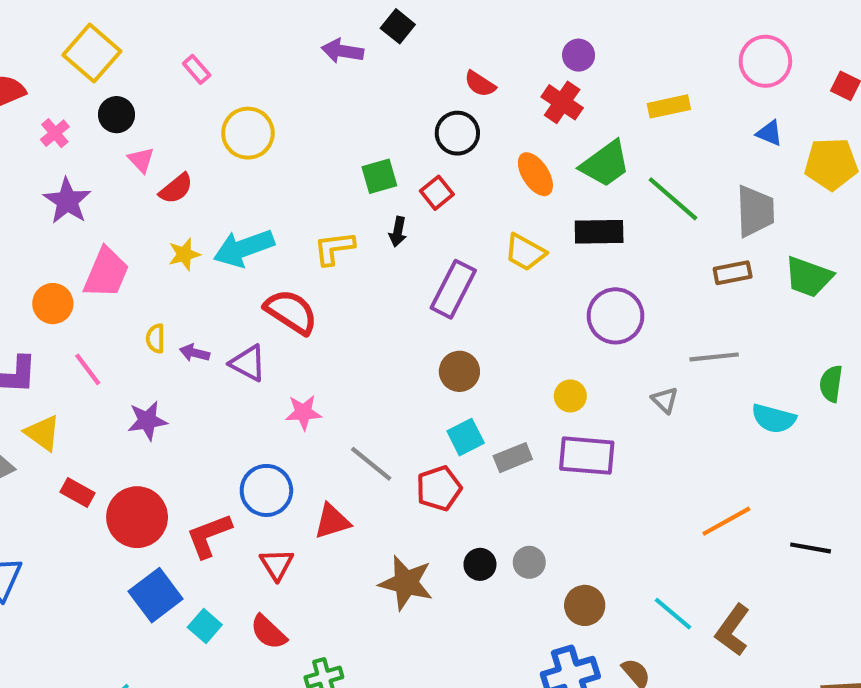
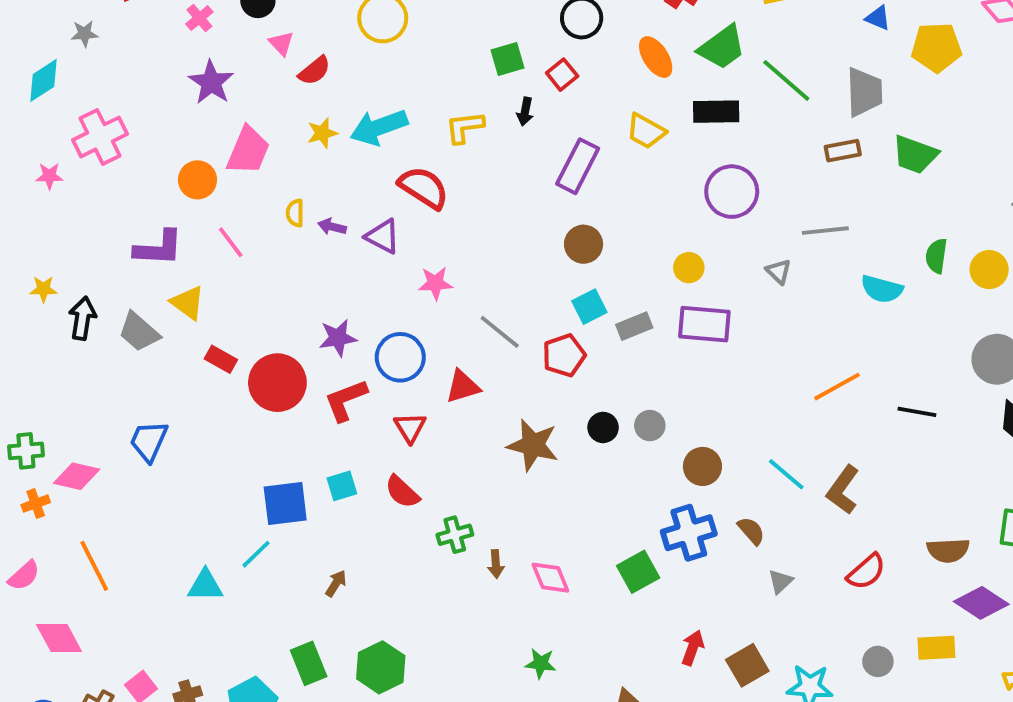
purple star: (147, 421) -> (338, 338), moved
blue square: (156, 595) -> (285, 504), moved, turned 30
cyan square: (205, 626) -> (342, 486), turned 32

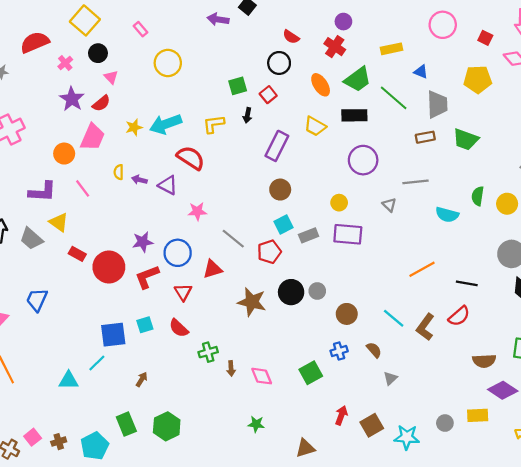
blue triangle: (878, 18) -> (421, 72), moved
red semicircle: (314, 71) -> (101, 103), moved
black circle: (603, 427) -> (291, 292), size x1.5
blue cross: (689, 533) -> (339, 351), size x0.6
red semicircle: (866, 572) -> (459, 316), moved

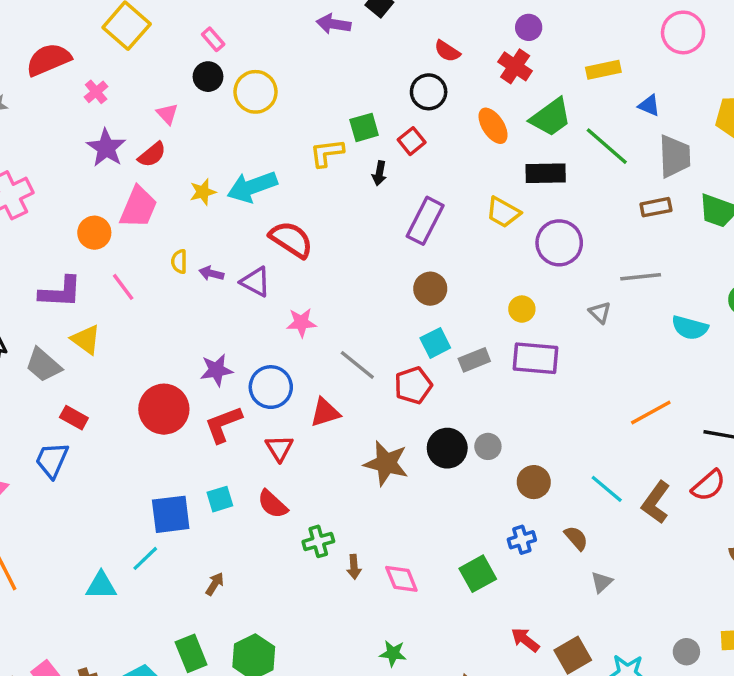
black circle: (98, 53) -> (208, 77), moved
yellow L-shape: (214, 124) -> (327, 153), moved
yellow trapezoid: (315, 126) -> (503, 212), moved
red rectangle: (77, 254) -> (74, 418), moved
red arrow: (341, 415) -> (525, 640), turned -72

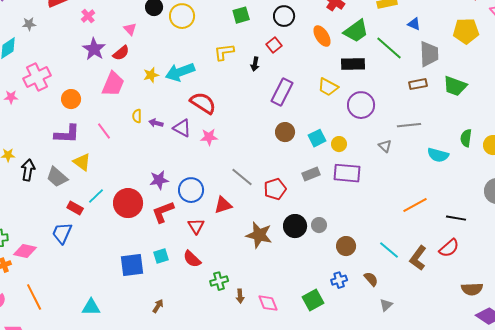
green square: (364, 127) -> (241, 15), moved
orange circle: (94, 233) -> (71, 99), moved
pink star: (301, 323) -> (209, 137), moved
cyan square: (435, 343) -> (317, 138), moved
cyan line: (145, 558) -> (96, 196), moved

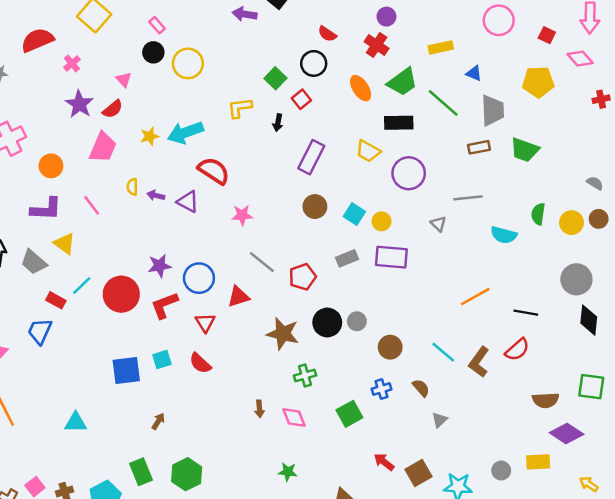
green square: (241, 15) -> (275, 78), moved, turned -30
pink star: (209, 137) -> (242, 215), moved
cyan square: (317, 138) -> (354, 214), turned -30
green cross: (219, 281) -> (305, 376), moved

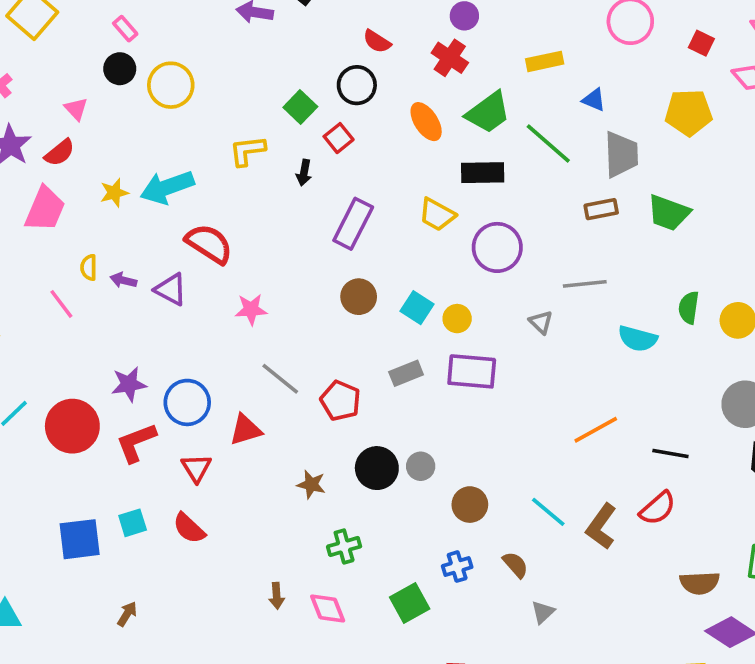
pink line: (92, 205) -> (61, 304), moved
red pentagon: (303, 277) -> (340, 401), turned -30
brown star: (283, 334) -> (311, 484), size x0.6

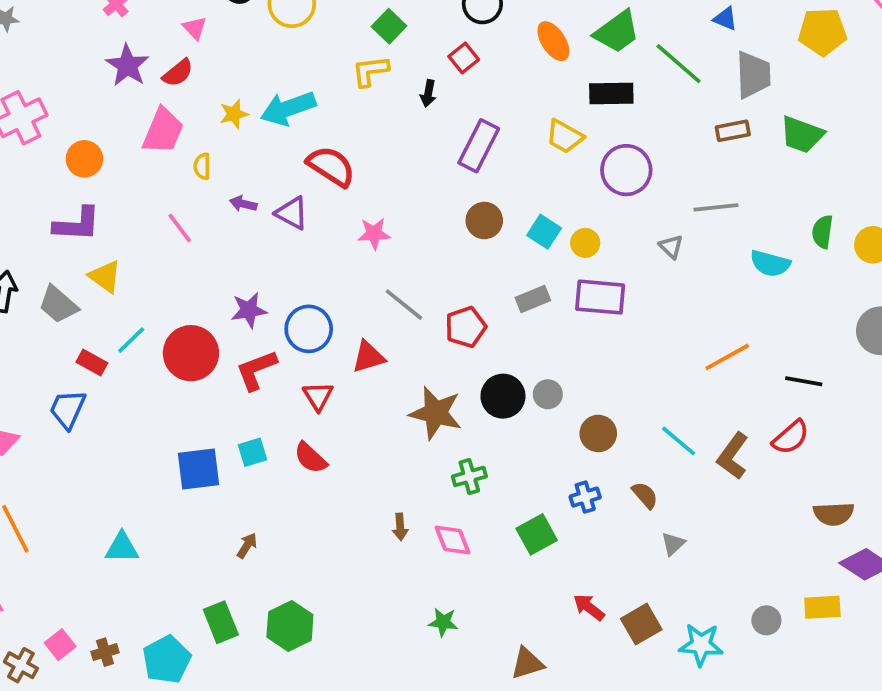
green square: (300, 107) -> (389, 26), moved
yellow semicircle: (89, 267) -> (202, 166), moved
red pentagon: (340, 401) -> (466, 327), turned 30
brown star: (311, 484) -> (436, 413), size x1.8

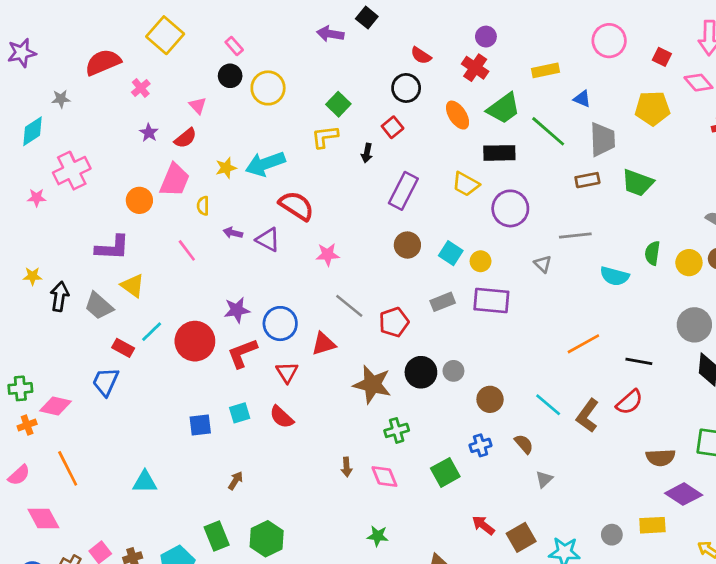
purple star: (127, 65) -> (149, 133), size x0.6
orange circle: (84, 159) -> (139, 200), moved
blue square: (198, 469) -> (200, 425), size x0.7

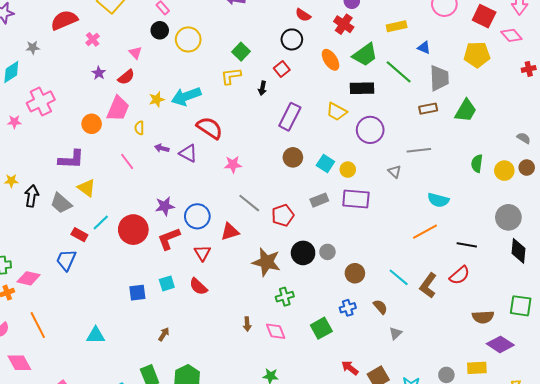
red square: (662, 57) -> (484, 16), size x1.6
green trapezoid: (638, 183) -> (466, 111), turned -80
cyan semicircle: (615, 276) -> (438, 200), moved

